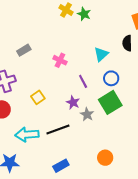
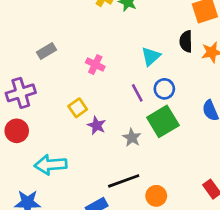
purple line: (83, 81) -> (137, 93), moved
yellow square: (38, 97) -> (78, 108), moved
purple star: (73, 102) -> (97, 125), moved
black line: (58, 130) -> (124, 181), moved

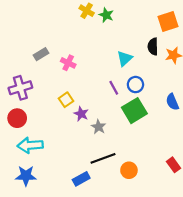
pink cross: (95, 64) -> (68, 63), moved
gray star: (132, 138) -> (99, 127), moved
cyan arrow: (51, 165) -> (30, 145), moved

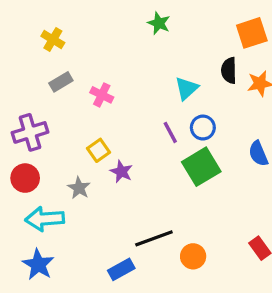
yellow cross: (87, 11) -> (53, 39), moved
gray star: (99, 127) -> (79, 188), moved
blue star: (26, 176) -> (38, 264), turned 30

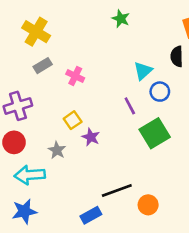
yellow cross: (53, 39) -> (36, 32), size x1.5
blue circle: (203, 128) -> (160, 92), moved
blue star: (38, 264) -> (24, 211), turned 30

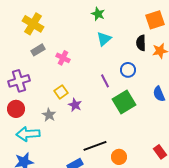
cyan triangle: (143, 71) -> (104, 39), moved

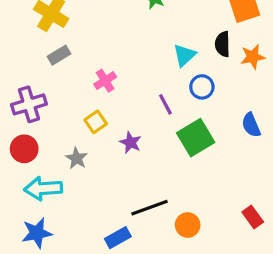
cyan triangle: (104, 39) -> (184, 55), moved
pink cross: (63, 58) -> (105, 81), moved, turned 32
purple star: (75, 105) -> (131, 142), moved

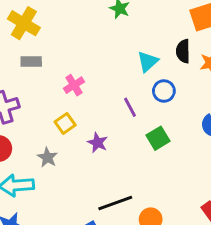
gray rectangle: (59, 55) -> (31, 62), turned 30
green square: (196, 138) -> (158, 138), size x0.7

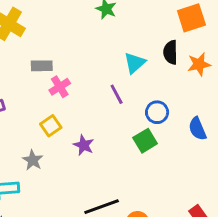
gray rectangle: (31, 62) -> (42, 66), moved
blue circle: (164, 91) -> (157, 112), moved
purple line: (130, 107) -> (117, 94), moved

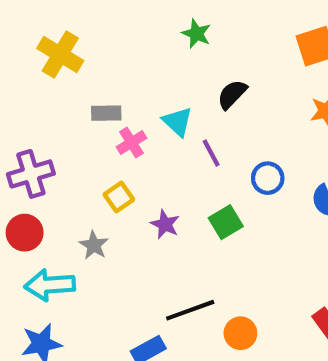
black semicircle: (171, 52) -> (232, 94), moved, turned 45
cyan triangle: (135, 63) -> (178, 122), moved, turned -35
green square: (145, 141) -> (226, 222), moved

